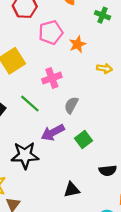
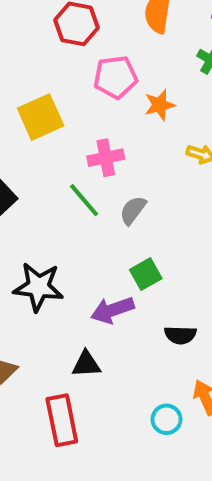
green line: (30, 104) -> (84, 200), moved
purple arrow: (53, 133) -> (112, 310), moved
black triangle: (72, 190) -> (86, 364), moved

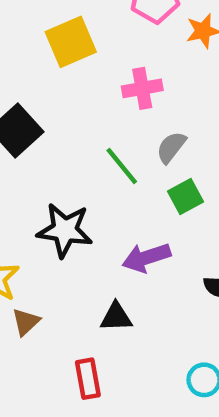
green line: (84, 200) -> (122, 166), moved
green square: (146, 274) -> (186, 197), moved
red rectangle: (62, 420) -> (88, 379), size x0.7

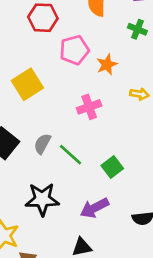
pink cross: (142, 88) -> (89, 107), moved
gray semicircle: (171, 147) -> (42, 144), moved

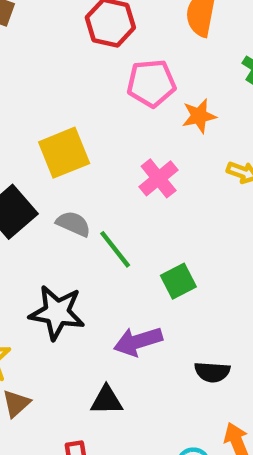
yellow square: (27, 84) -> (64, 153), moved
pink cross: (89, 107) -> (159, 178), turned -30
gray semicircle: (42, 144) -> (73, 224), turned 75

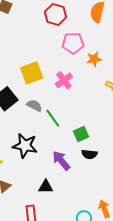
pink cross: (159, 178) -> (64, 80), moved
purple arrow: (138, 341) -> (61, 161), turned 65
black semicircle: (212, 372) -> (89, 154), moved

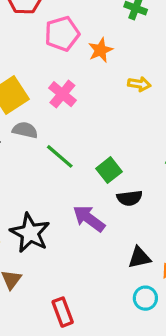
gray semicircle: (34, 106) -> (25, 130), moved
black star: (25, 146) -> (30, 233), moved, turned 30
black triangle: (46, 187) -> (139, 257), moved

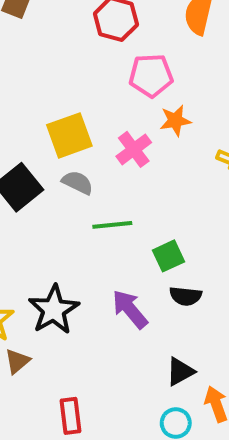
orange star: (100, 50) -> (175, 121), moved
green line: (60, 156) -> (112, 225), turned -60
black triangle: (139, 257) -> (180, 371), turned -30

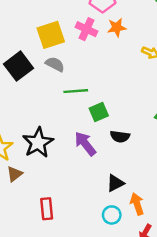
pink cross: (134, 149) -> (87, 29), moved, turned -30
green square: (169, 256) -> (99, 112), moved

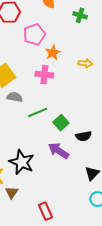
pink cross: (87, 29) -> (44, 75), moved

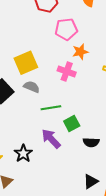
purple arrow: (59, 151) -> (51, 139), moved
black star: (22, 162) -> (23, 153), size x0.7

